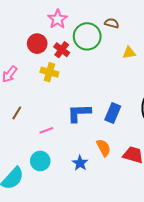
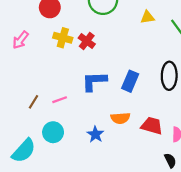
red cross: (62, 50) -> (87, 41), moved
brown line: (17, 113) -> (34, 102), moved
orange semicircle: (104, 148) -> (120, 118), turned 114

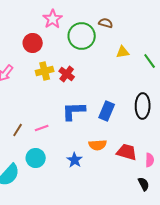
yellow cross: (63, 38) -> (45, 71), turned -30

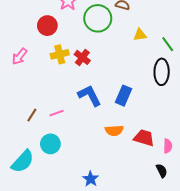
black ellipse: (143, 106) -> (162, 72), moved
blue L-shape: (74, 111) -> (90, 96), turned 65
blue star: (75, 160) -> (91, 179), moved

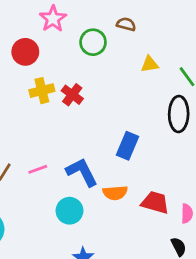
green circle: (98, 18) -> (93, 42), size x0.7
blue L-shape: (90, 96) -> (82, 172), moved
cyan circle: (50, 144) -> (69, 211), moved

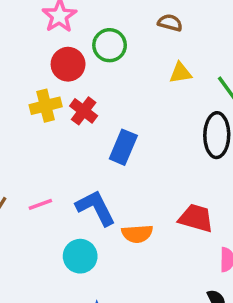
brown semicircle: (126, 24) -> (170, 23), moved
red circle: (25, 52) -> (68, 64), moved
blue rectangle: (128, 146) -> (123, 147), moved
red trapezoid: (155, 202) -> (196, 218), moved

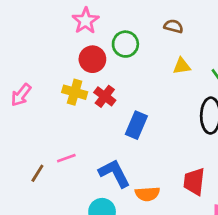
yellow cross: (46, 106) -> (75, 92), turned 30
pink line: (40, 204) -> (66, 158), moved
red trapezoid: (196, 218) -> (194, 182), turned -100

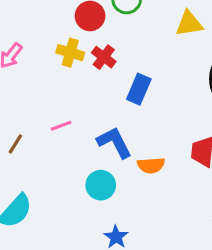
yellow triangle: (182, 66) -> (189, 24), size x1.4
brown line: (37, 173) -> (15, 144), moved

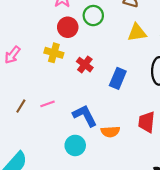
red cross: (104, 57) -> (85, 65), moved
blue rectangle: (139, 89) -> (118, 78), moved
brown line: (15, 144) -> (21, 106), moved

